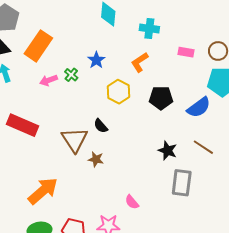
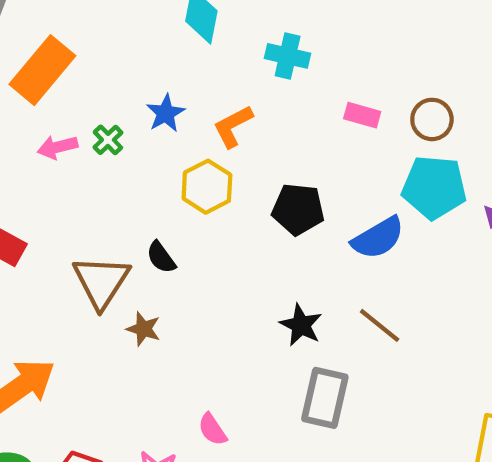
orange L-shape: (140, 62) -> (233, 126), moved

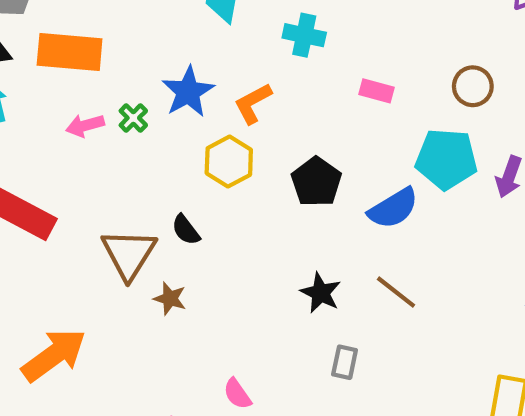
orange rectangle: (42, 70) -> (70, 52), turned 56
blue star: (166, 113) -> (188, 92), size x1.4
brown circle: (432, 119) -> (473, 86), moved
black pentagon: (298, 209) -> (316, 182), turned 30
gray rectangle: (325, 398) -> (345, 362), size x0.6

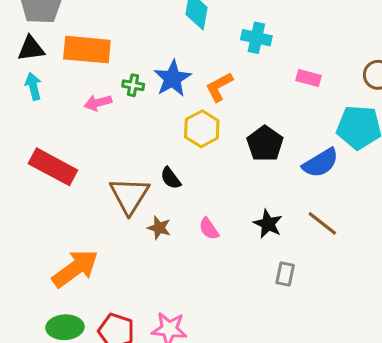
green cross: (133, 118) -> (133, 85), moved, turned -35
pink semicircle: (237, 394) -> (209, 229), moved

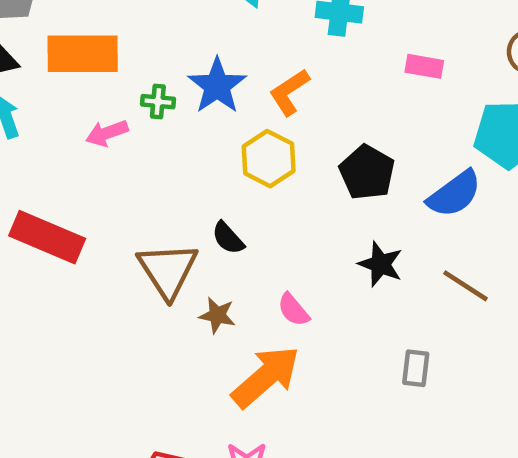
black star: (268, 224) -> (381, 264), moved
orange arrow: (75, 268) -> (266, 377), moved

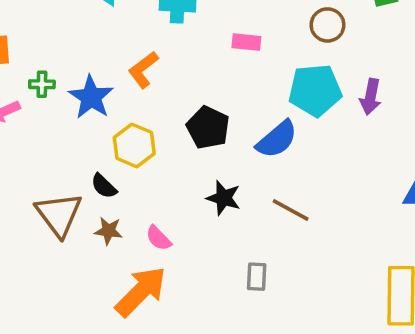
blue star: (217, 86) -> (91, 97), moved
yellow hexagon: (269, 159) -> (134, 145), moved
brown star: (217, 315) -> (108, 231), moved

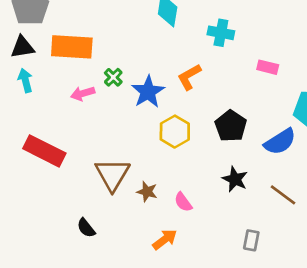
green cross: (42, 84) -> (113, 77), turned 36
black semicircle: (104, 186) -> (86, 228), moved
orange arrow: (141, 292) -> (165, 239), size x0.6

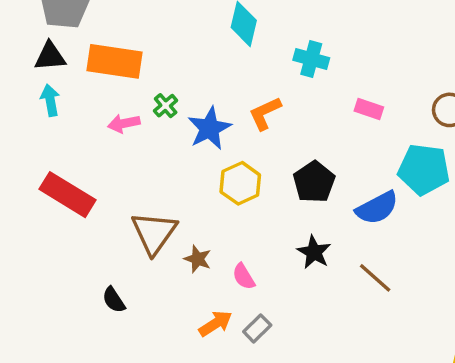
gray rectangle: (251, 240) -> (257, 328), moved, turned 30

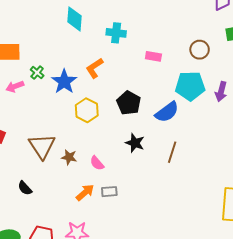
brown line: (375, 278) -> (172, 152), turned 75
gray rectangle: (257, 328) -> (109, 192), turned 49

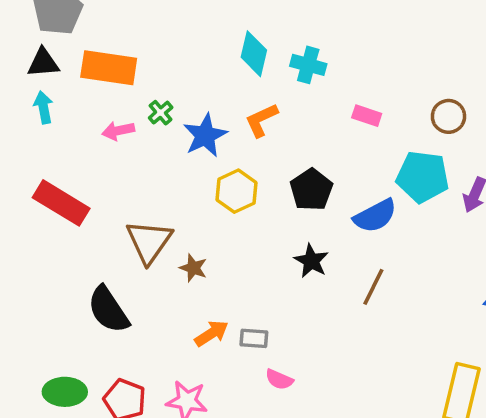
cyan diamond: (74, 19) -> (254, 54), moved
pink semicircle: (97, 163) -> (279, 379), moved, turned -35
black semicircle: (25, 188) -> (108, 310), size x1.8

